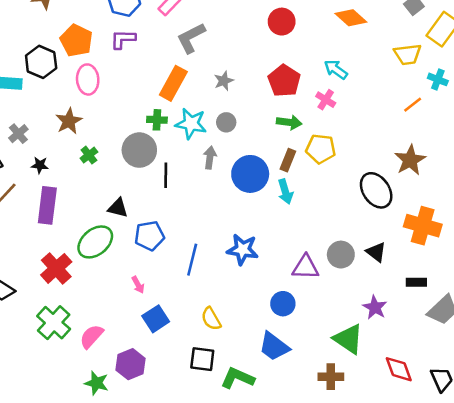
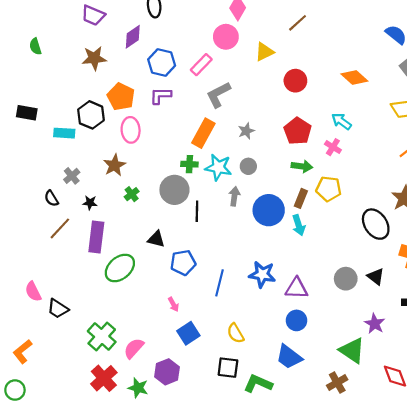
green ellipse: (95, 242) -> (120, 268), moved
purple triangle: (306, 267) -> (296, 288), moved
red cross: (56, 268) -> (104, 378), moved
brown cross: (331, 377) -> (337, 383), turned -30

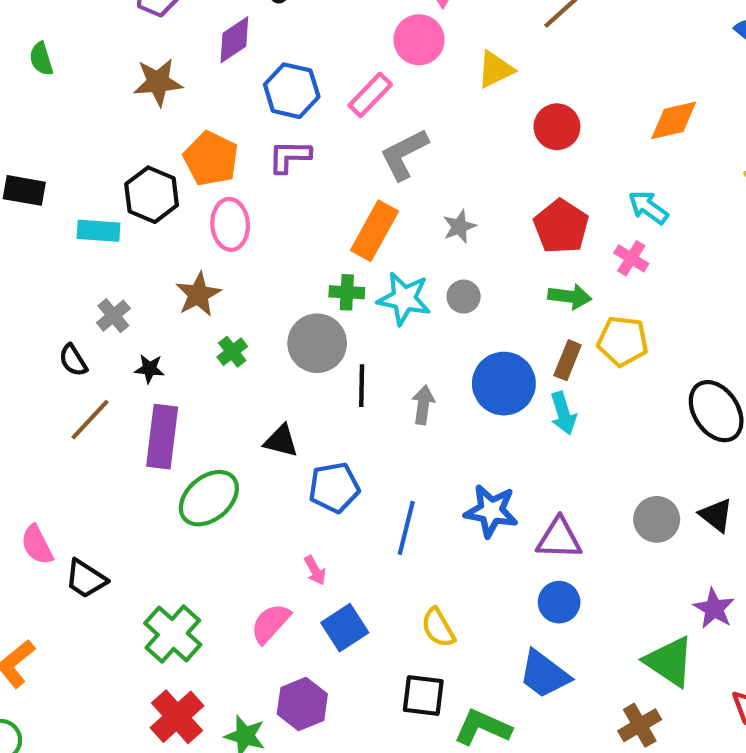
orange diamond: (354, 77) -> (674, 120), turned -55
gray arrow: (234, 196) -> (423, 405), moved
pink semicircle: (134, 348) -> (270, 623), moved

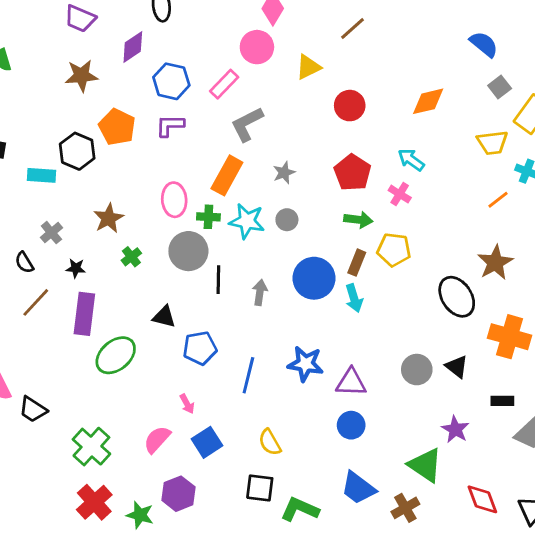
pink ellipse: (230, 224) -> (174, 200), moved
blue trapezoid: (544, 674) -> (358, 488), moved

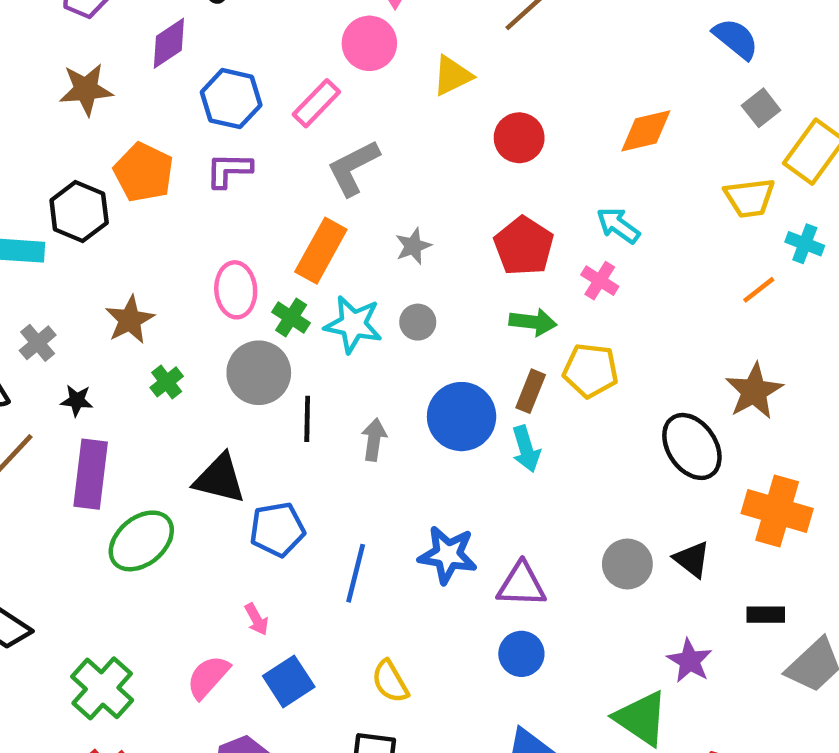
green cross: (208, 217) -> (291, 317), turned 30
black triangle: (164, 317) -> (220, 479), size x1.4

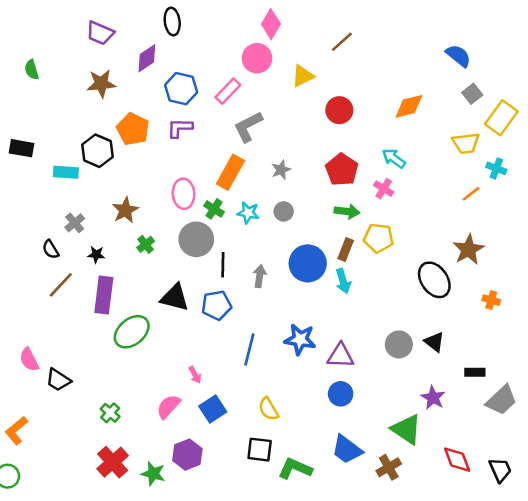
cyan star: (353, 324) -> (248, 213), size x0.7
orange cross: (777, 511) -> (491, 300), moved, size x0.5
blue pentagon: (277, 529) -> (217, 305), moved
green cross: (102, 688) -> (110, 413), size x0.6

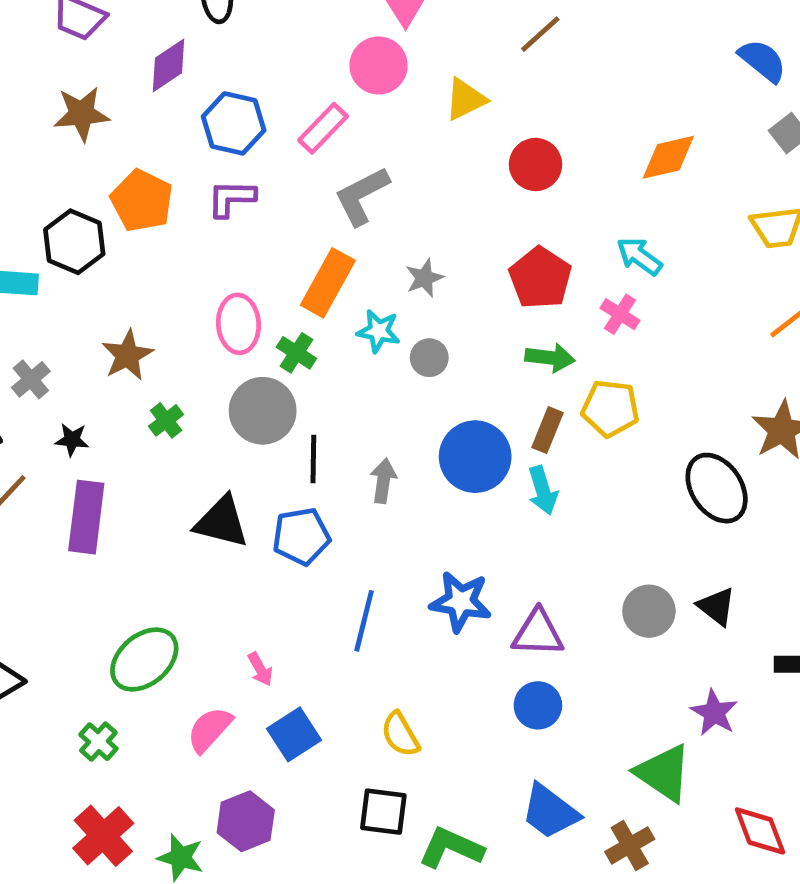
cyan star: (248, 213) -> (379, 331), moved
green ellipse: (132, 332) -> (144, 659), moved

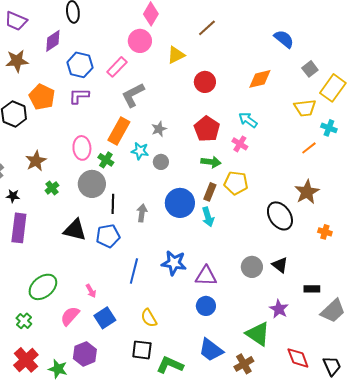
blue semicircle: (762, 61) -> (284, 39), moved

